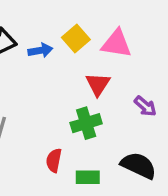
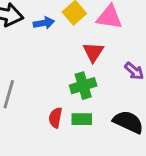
green rectangle: (88, 177) -> (82, 119), moved

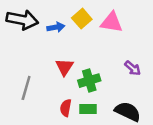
red triangle: (93, 52) -> (64, 67), moved

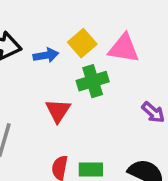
green cross: (89, 81) -> (93, 81), moved

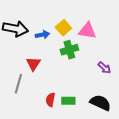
red triangle: (58, 111) -> (33, 64), moved

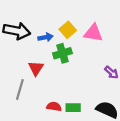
green cross: (69, 50) -> (62, 53), moved
red semicircle: (50, 100) -> (54, 107), turned 88

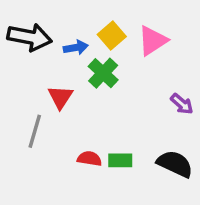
pink triangle: (93, 33) -> (153, 41), turned -42
green cross: (62, 53) -> (103, 73), turned -30

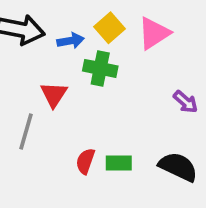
green cross: (103, 73) -> (100, 68), turned -32
red semicircle: (89, 159) -> (85, 161), turned -80

